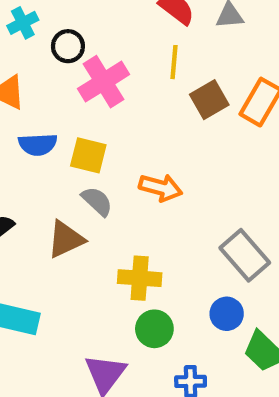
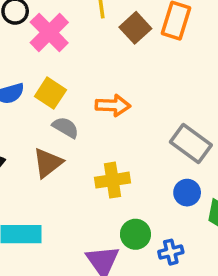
yellow square: (88, 155) -> (50, 93), turned 32
green circle: (154, 329) -> (135, 234), moved

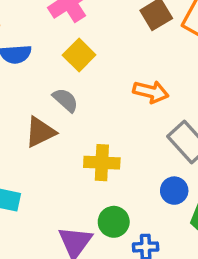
yellow square: (50, 93) -> (79, 55), moved
orange arrow: (113, 105) -> (151, 92), moved

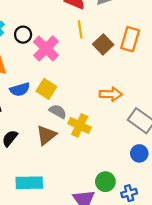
yellow square: (79, 55) -> (46, 89), moved
yellow cross: (102, 163) -> (80, 125), moved, turned 35

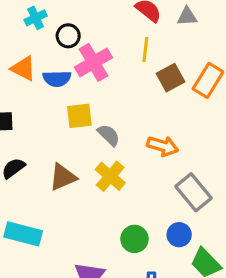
blue semicircle: (20, 89) -> (57, 79), moved
yellow square: (46, 89) -> (79, 116), turned 36
gray semicircle: (58, 111) -> (109, 135), moved
green circle: (105, 182) -> (134, 239), moved

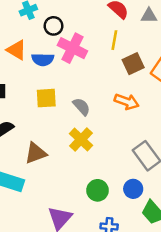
pink cross: (93, 62) -> (72, 48), turned -36
yellow square: (79, 116) -> (46, 98), moved
orange arrow: (163, 146) -> (127, 102), moved
brown triangle: (63, 177) -> (36, 153), moved

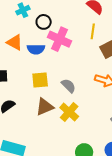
brown triangle: (36, 153) -> (45, 107), moved

